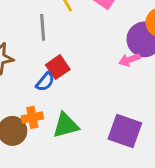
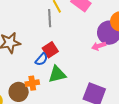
gray line: (43, 27) -> (50, 18), moved
green triangle: (66, 125) -> (57, 74), moved

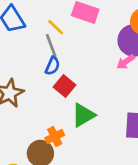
blue semicircle: (41, 59) -> (52, 66), moved

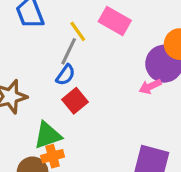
gray line: (51, 46) -> (69, 51), turned 35
green triangle: (83, 115) -> (48, 135), moved

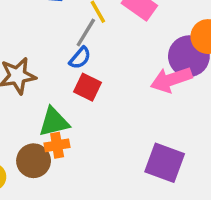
pink arrow: (150, 86) -> (171, 80), size x1.6
red square: (75, 101) -> (88, 87), turned -30

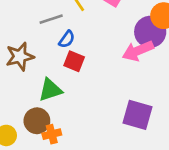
gray line: (86, 33) -> (51, 19), moved, turned 45
orange cross: (57, 145) -> (52, 134), moved

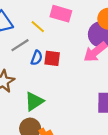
red square: (74, 61) -> (52, 58), moved

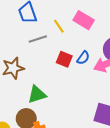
blue semicircle: (37, 58) -> (83, 58), moved

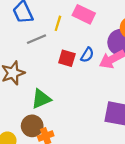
yellow line: (59, 26) -> (58, 23), turned 56

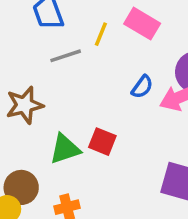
red square: (67, 58) -> (102, 142), moved
brown circle: (32, 126) -> (21, 187), moved

